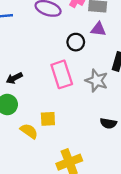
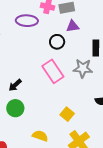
yellow square: (48, 119) -> (67, 114), moved, turned -32
yellow semicircle: (29, 131) -> (40, 136), moved

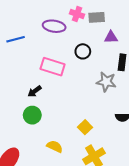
purple triangle: (73, 26) -> (111, 37), moved
pink rectangle: (53, 71) -> (53, 67), moved, turned -45

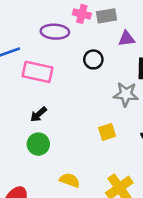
pink rectangle: (53, 67) -> (38, 72), moved
yellow square: (85, 127) -> (107, 132), moved, turned 32

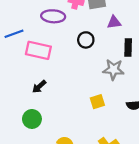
green circle: (38, 144) -> (32, 119), moved

